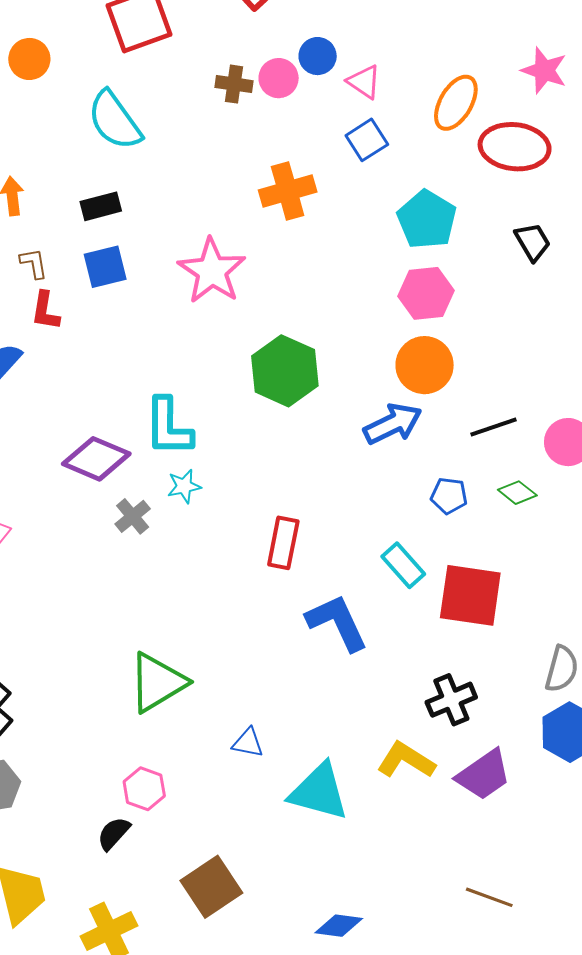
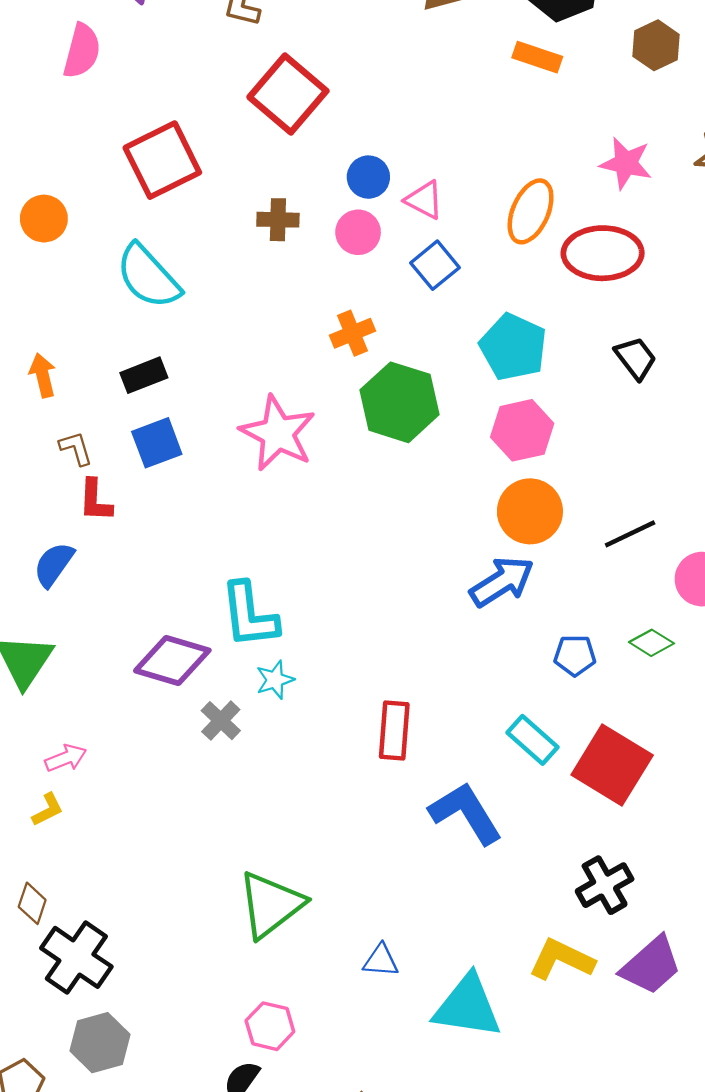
pink circle: (279, 78) -> (358, 232), moved
orange cross: (288, 191) -> (353, 333), size x0.7
green hexagon: (285, 371) -> (399, 402), moved
black line: (494, 427) -> (630, 534), moved
red square: (470, 595) -> (612, 765), turned 30

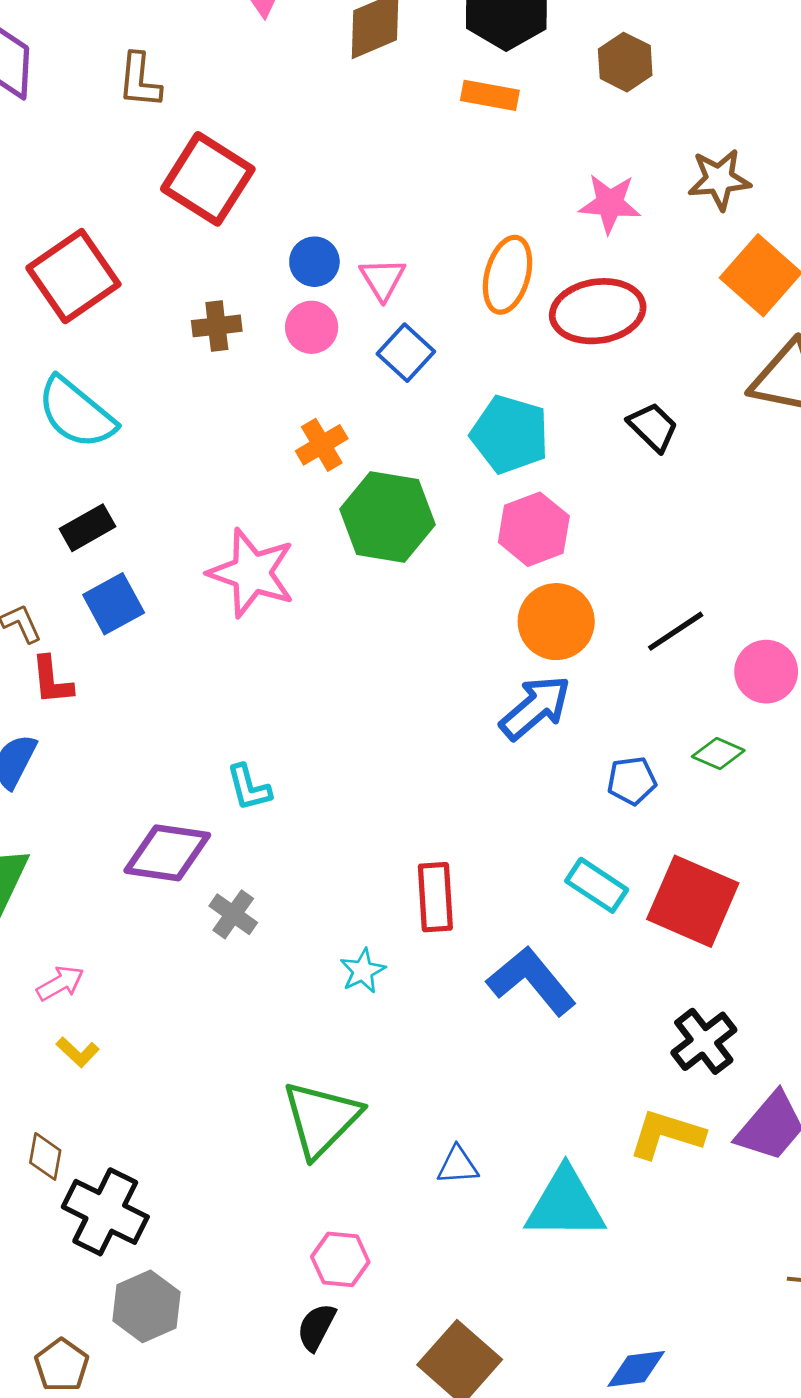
pink triangle: (424, 200) -> (383, 279), turned 39
cyan L-shape: (249, 615) -> (249, 788), size x0.6
cyan star: (275, 680) -> (363, 971), moved
yellow L-shape: (48, 810) -> (78, 1052), moved, turned 78

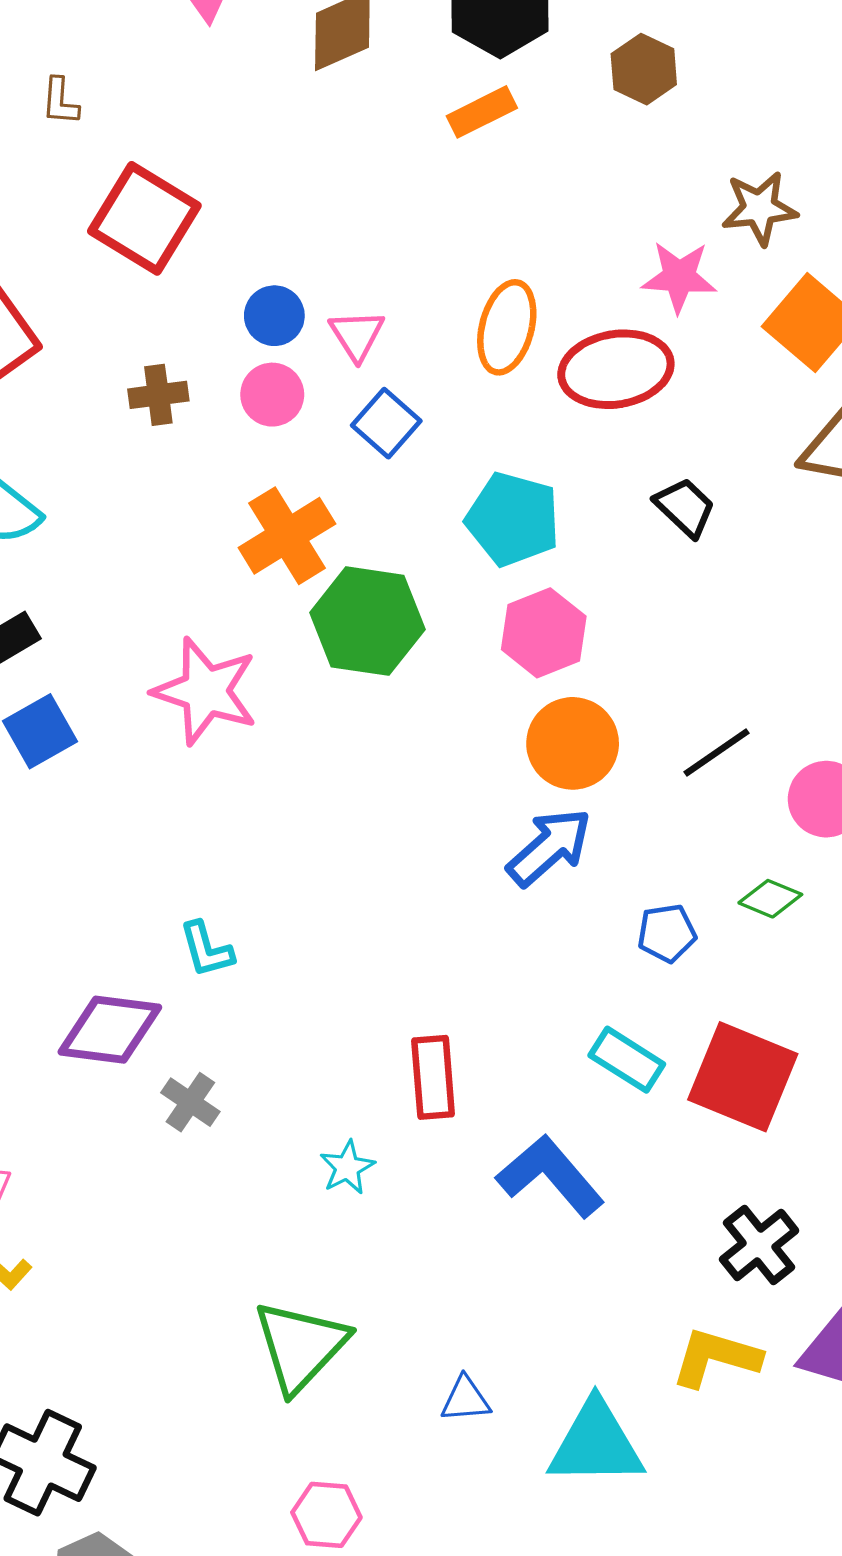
brown L-shape: (140, 80) -> (60, 101), size x0.7
orange rectangle: (490, 95) -> (482, 112), turned -36
pink star: (610, 203) -> (679, 277), moved
orange cross: (322, 445) -> (287, 536), size x1.5

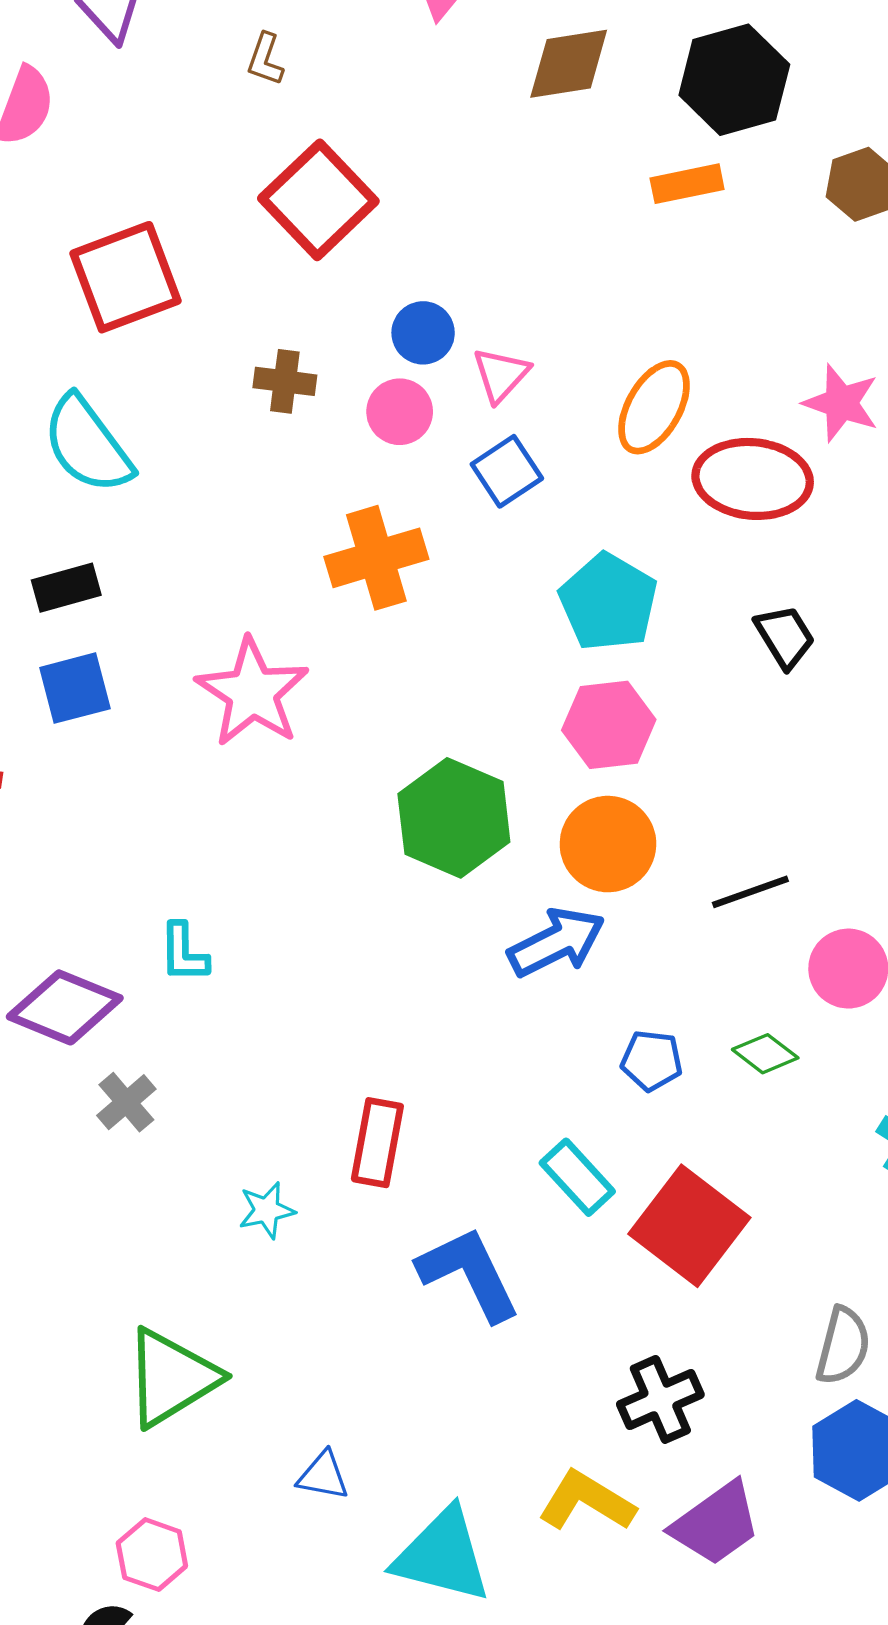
green hexagon: (367, 621) -> (454, 818), moved

